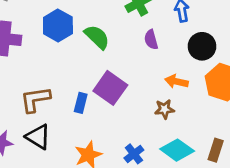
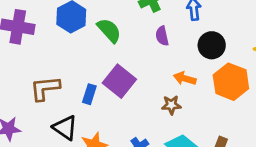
black triangle: (38, 137) -> (65, 128), moved

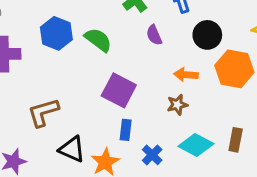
blue rectangle: (89, 94) -> (126, 130), moved

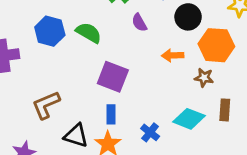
brown star: (177, 105) -> (204, 78), moved, turned 30
blue rectangle: (126, 130) -> (111, 114), moved

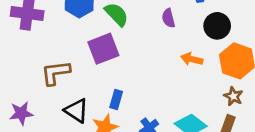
purple square: (113, 77) -> (103, 49), moved, turned 32
brown star: (204, 78) -> (233, 96), moved

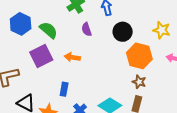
orange arrow: (192, 59) -> (72, 57), moved
blue rectangle: (116, 100) -> (64, 89), moved

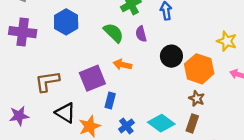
green semicircle: (49, 30) -> (114, 33), moved
black circle: (123, 32) -> (171, 56), moved
purple square: (41, 56) -> (92, 78), moved

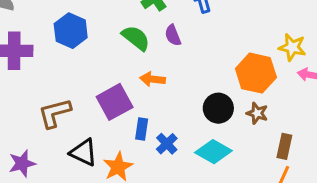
yellow star: (227, 41) -> (292, 47), moved
black circle: (171, 56) -> (218, 108), moved
brown rectangle: (192, 123) -> (284, 146), moved
blue cross: (126, 126) -> (167, 144), moved

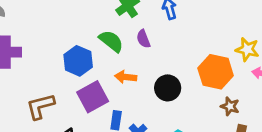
blue hexagon: (71, 31) -> (78, 61), moved
black circle: (218, 108) -> (168, 88), moved
brown star: (257, 113) -> (230, 106), moved

